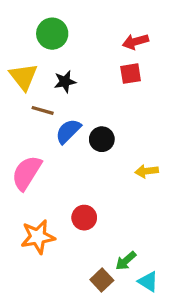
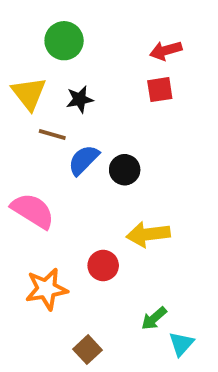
yellow arrow: (147, 171) -> (148, 234), moved, size x1.5
pink semicircle: (27, 173) -> (33, 211), turned 90
brown square: (102, 280) -> (87, 350), moved
cyan triangle: (148, 282) -> (181, 344), turned 40

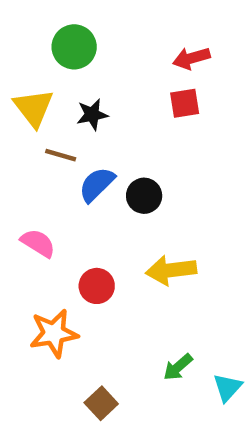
pink semicircle: (33, 211) -> (38, 243), size x0.7
red circle: (103, 266) -> (97, 286), moved
cyan triangle: (181, 344) -> (227, 387), moved

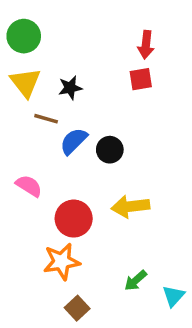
green circle: (74, 47) -> (24, 36), moved
red arrow: (191, 58) -> (146, 45), turned -68
red circle: (97, 286) -> (74, 219), size x1.4
orange star: (54, 333) -> (62, 262), moved

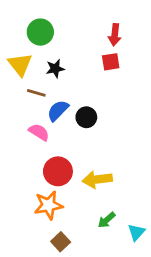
green circle: (24, 36) -> (40, 32), moved
pink semicircle: (29, 186) -> (39, 132), moved
yellow arrow: (130, 206) -> (97, 179), moved

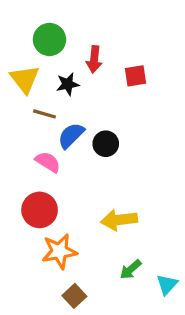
red arrow: (115, 35) -> (94, 59), moved
red circle: (58, 171) -> (40, 210), moved

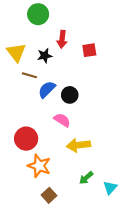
green circle: (49, 39) -> (38, 14), moved
pink semicircle: (48, 162) -> (62, 120), moved
orange star: (59, 251) -> (39, 166), turned 30

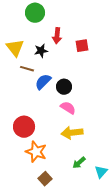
pink semicircle: (62, 120) -> (68, 108), moved

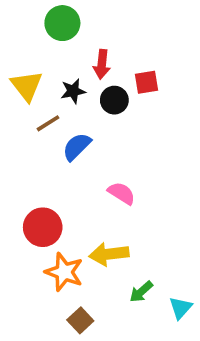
brown line: (27, 69) -> (48, 123), turned -48
black circle: (64, 87) -> (114, 100), moved
yellow arrow: (72, 133) -> (109, 254), moved

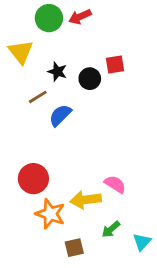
red arrow: (102, 64) -> (80, 17), moved, turned 60
yellow triangle: (27, 86) -> (21, 52), moved
black star: (73, 91) -> (57, 72), turned 30
pink semicircle: (121, 193) -> (115, 184), moved
brown square: (80, 320) -> (74, 248), moved, turned 30

